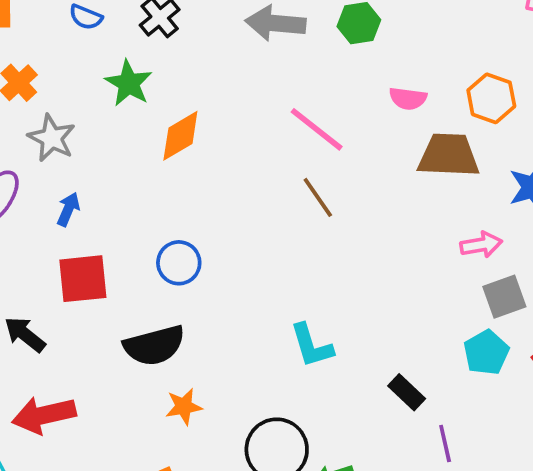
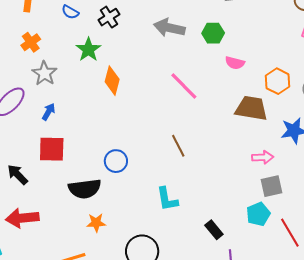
pink semicircle: (408, 98) -> (235, 63), moved
orange diamond: (180, 136) -> (112, 81), turned -52
brown line: (318, 197) -> (178, 146), moved
blue circle: (179, 263) -> (116, 161), moved

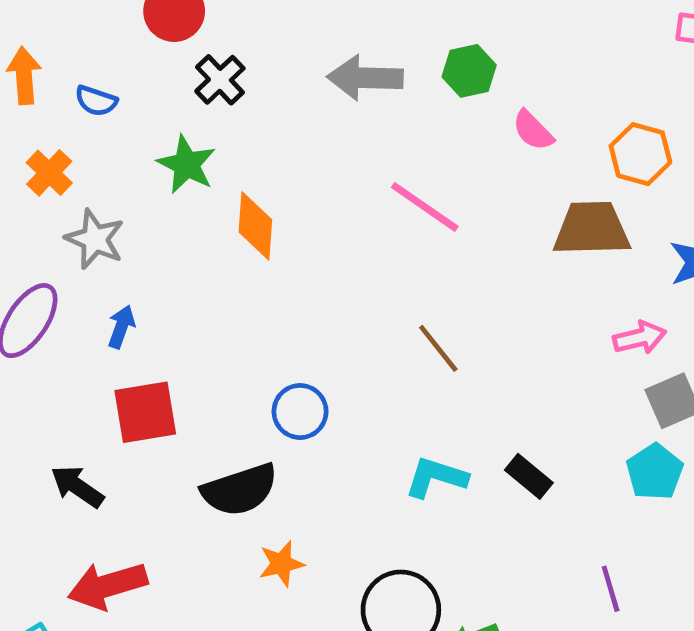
blue semicircle: (70, 12) -> (96, 101), moved
pink semicircle: (235, 63) -> (533, 130), turned 42
cyan L-shape: (167, 199) -> (436, 477), turned 128
black rectangle: (214, 230) -> (529, 476), moved

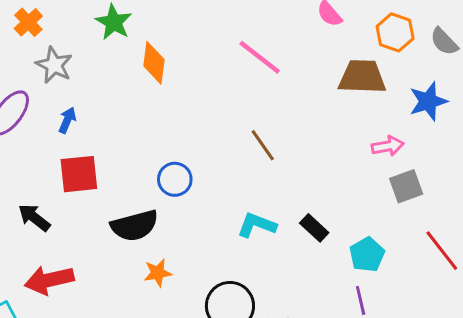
cyan pentagon: (655, 472) -> (367, 255), moved

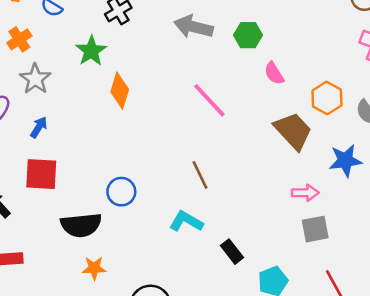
brown trapezoid: (362, 77) -> (293, 131), turned 36
cyan L-shape: (257, 225) -> (186, 221), moved

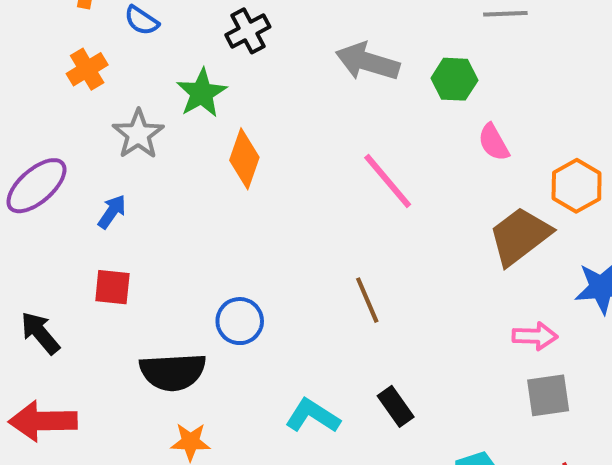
gray star: (35, 79) -> (138, 134), moved
brown trapezoid: (293, 131) -> (520, 236), turned -87
red square: (41, 174) -> (112, 287), size x0.7
cyan L-shape: (186, 221) -> (313, 416), moved
black rectangle: (232, 252) -> (396, 406), moved

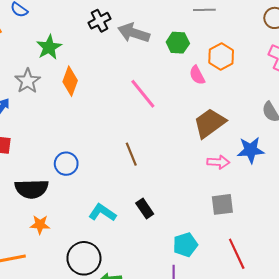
black cross: (248, 31) -> (99, 21), moved
gray star: (138, 134) -> (28, 81), moved
orange hexagon: (577, 186) -> (221, 56), moved
pink arrow: (535, 336) -> (218, 162), moved

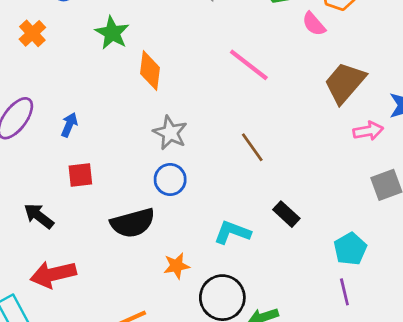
gray star: (28, 81) -> (170, 133), moved
orange star: (40, 225) -> (176, 266), moved

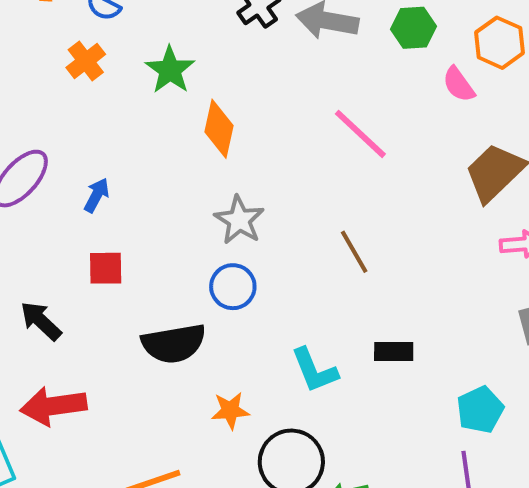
orange cross: (32, 33) -> (86, 61), moved
black rectangle: (286, 214) -> (394, 352), turned -48
cyan L-shape: (232, 232) -> (314, 370), turned -138

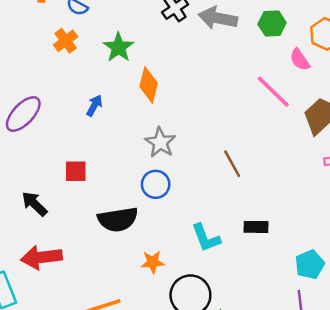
pink line: (360, 134) -> (273, 92), moved
blue arrow: (97, 195) -> (94, 105), moved

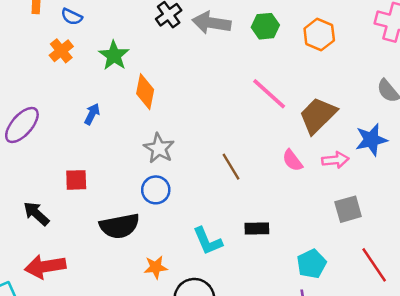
pink semicircle: (300, 60) -> (292, 160), moved

